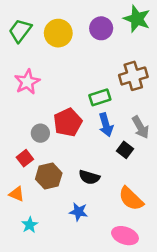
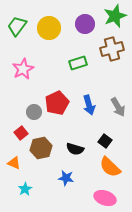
green star: (137, 19) -> (115, 16), turned 30
brown cross: (133, 76) -> (112, 49), moved
green rectangle: (100, 97) -> (78, 63), moved
black square: (125, 150) -> (105, 141), moved

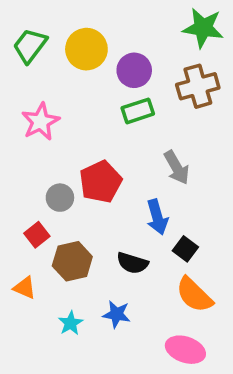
green star: (115, 16) -> (203, 28), turned 30
purple circle: (85, 24) -> (134, 70), moved
blue arrow: (89, 105) -> (157, 217), moved
gray arrow: (118, 107) -> (177, 168), moved
cyan star: (25, 189) -> (71, 323), moved

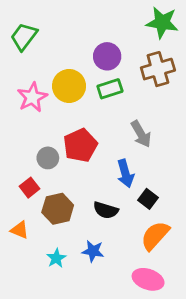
yellow circle: (86, 49) -> (69, 86), moved
orange semicircle: (194, 295) -> (155, 236), turned 88

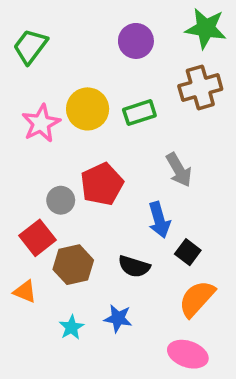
purple circle: (107, 56) -> (136, 41), moved
red square: (29, 188) -> (37, 238), size x1.4

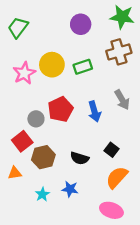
gray arrow: (179, 170) -> (122, 100), moved
blue arrow: (159, 220) -> (94, 111), moved
orange triangle: (25, 292) -> (15, 173), turned -32

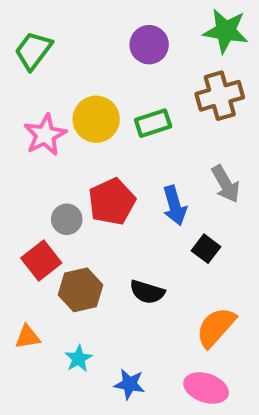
black square: (111, 150) -> (206, 249), moved
orange triangle: (15, 173) -> (27, 337), moved
blue star: (70, 189) -> (130, 384), moved

